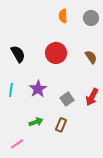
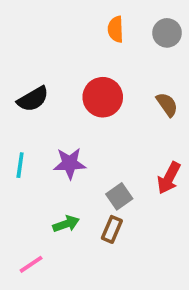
black semicircle: (18, 54) -> (33, 99), turned 90
purple star: (38, 89) -> (70, 163), turned 30
gray square: (67, 99) -> (119, 196), moved

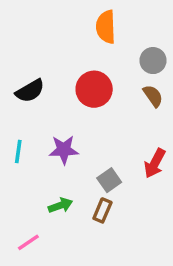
orange semicircle: (116, 29) -> (106, 27), size x1.4
gray circle: (167, 33) -> (153, 61), moved

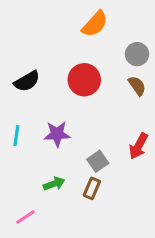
orange semicircle: (106, 27) -> (95, 24), turned -136

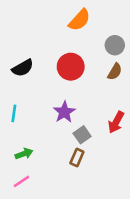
brown semicircle: (137, 86) -> (115, 72), turned 66
purple star: (57, 134) -> (64, 112), moved, turned -30
green arrow: (54, 184) -> (24, 154), moved

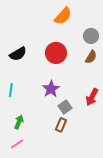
green arrow: (24, 154) -> (19, 122), turned -48

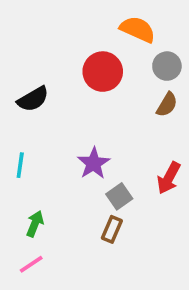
orange semicircle: (63, 16) -> (138, 29), moved, turned -108
red circle: (56, 53) -> (103, 72), moved

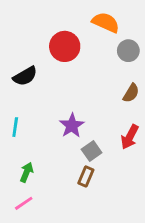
red circle: (103, 72) -> (65, 46), moved
brown semicircle: (167, 105) -> (131, 93), moved

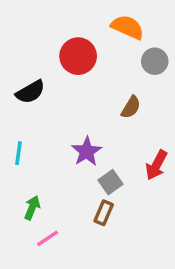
brown semicircle: (131, 93) -> (131, 107), moved
pink line: (24, 203) -> (47, 238), moved

